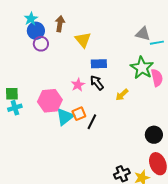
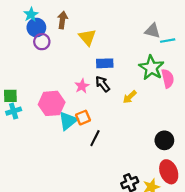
black line: (92, 122) -> (95, 138), moved

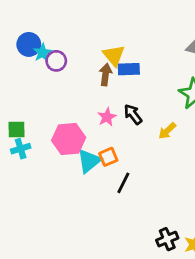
cyan star: (31, 14) -> (42, 53), moved
brown arrow: (62, 20) -> (106, 75), moved
blue circle: (36, 28) -> (29, 44), moved
blue rectangle: (105, 63) -> (129, 69), moved

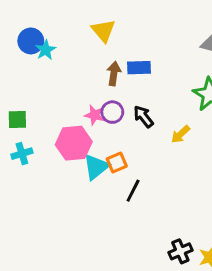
yellow triangle: (114, 55) -> (103, 31), moved
purple circle: (56, 61) -> (112, 112), moved
pink star: (107, 117) -> (95, 115), moved, turned -30
green square: (16, 129) -> (17, 119), moved

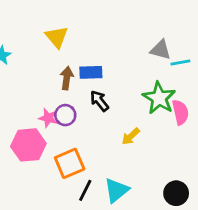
black arrow: (143, 117) -> (99, 101), moved
orange square: (117, 162) -> (70, 163), size x1.5
cyan triangle: (96, 167) -> (116, 190), moved

